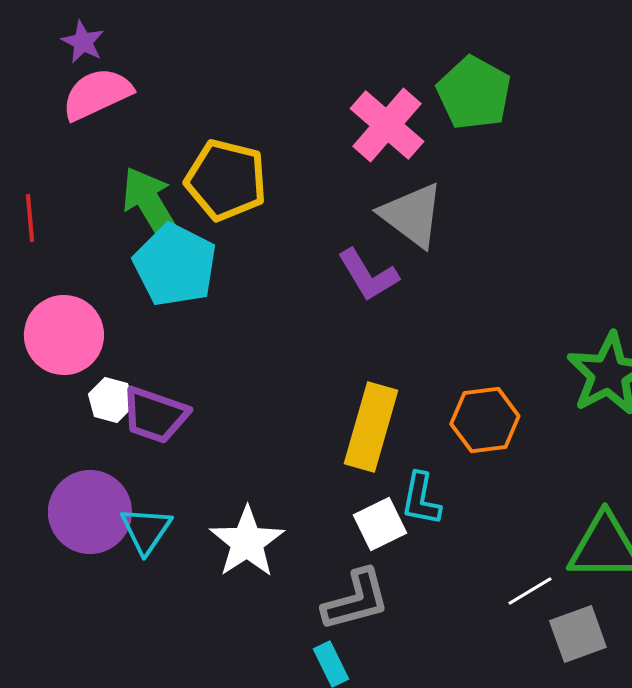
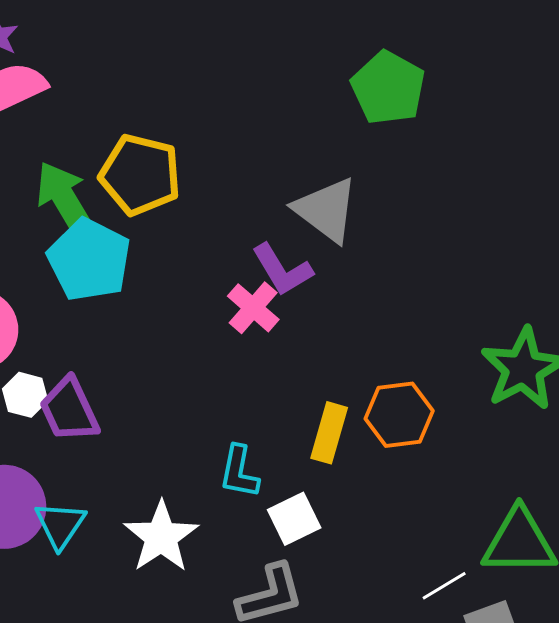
pink cross: (387, 125) -> (253, 308), moved, size x0.7
purple trapezoid: (155, 415) -> (69, 410), turned 46
yellow rectangle: (371, 427) -> (329, 433), moved, size x0.7
cyan L-shape: (421, 499) -> (239, 472), moved

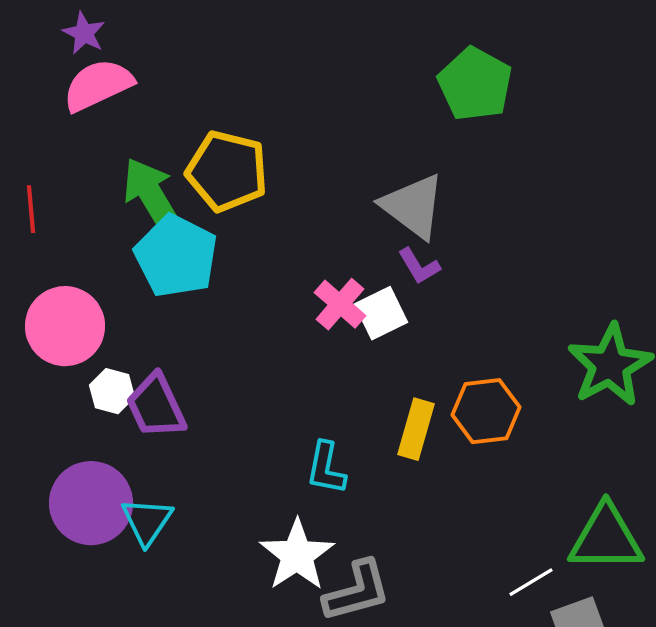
purple L-shape: (282, 270) -> (419, 266), moved, size x0.7
white square: (294, 519) -> (381, 313), moved
white star: (161, 537) -> (297, 555), moved

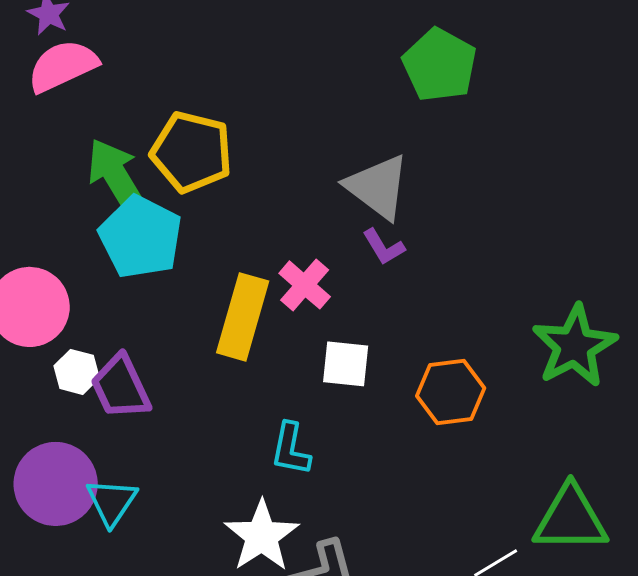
white square: (381, 313) -> (346, 364), moved, turned 32
yellow rectangle: (416, 429) -> (243, 317), moved, size x1.4

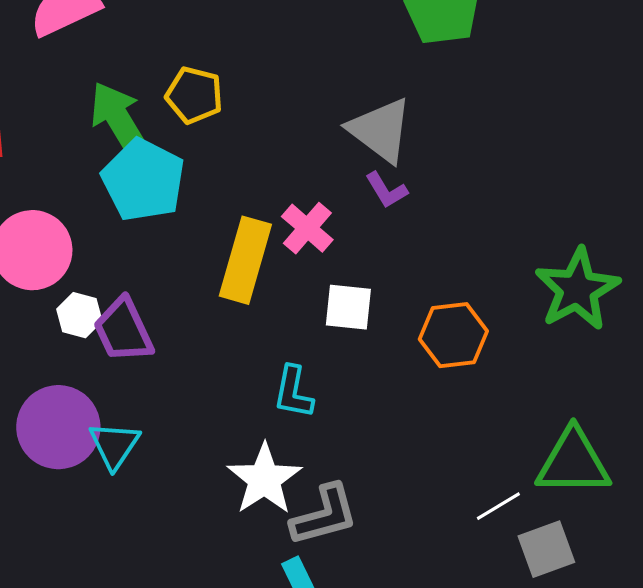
yellow pentagon: (192, 152) -> (194, 95), size x0.7

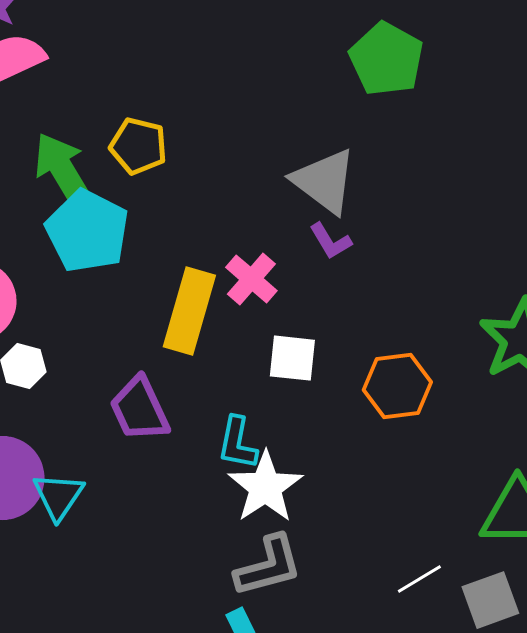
purple trapezoid: (123, 330) -> (139, 409), moved
white star: (264, 479) -> (265, 487), moved
white line: (498, 506) -> (419, 579), moved

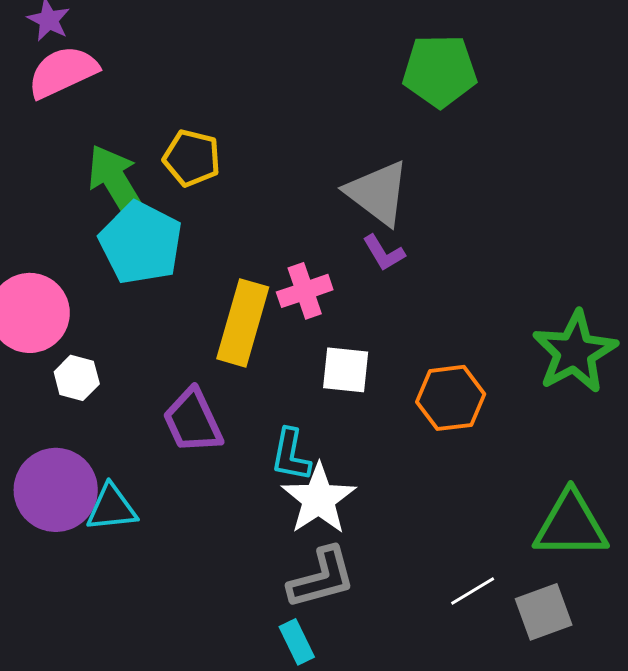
green pentagon: (386, 59) -> (440, 71), turned -30
pink cross: (251, 279) -> (305, 291), turned 30
cyan triangle: (58, 496) -> (112, 508), turned 50

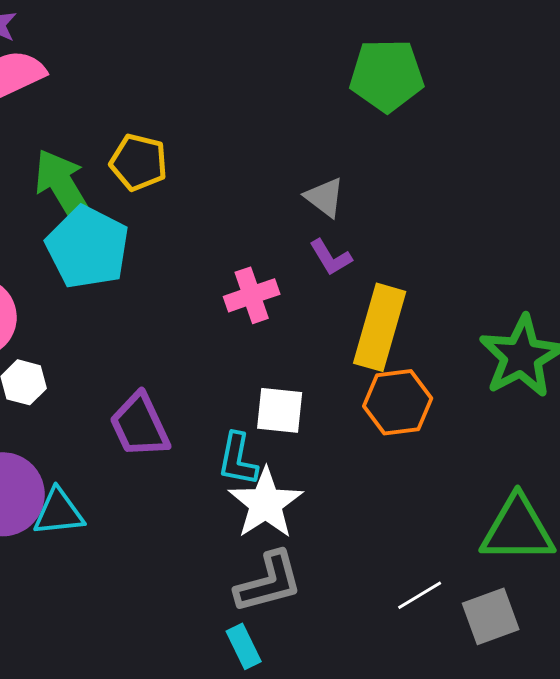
gray triangle: (378, 193) -> (325, 197), size x0.6
yellow rectangle: (243, 323) -> (380, 327), moved
white square: (346, 370) -> (280, 410), moved

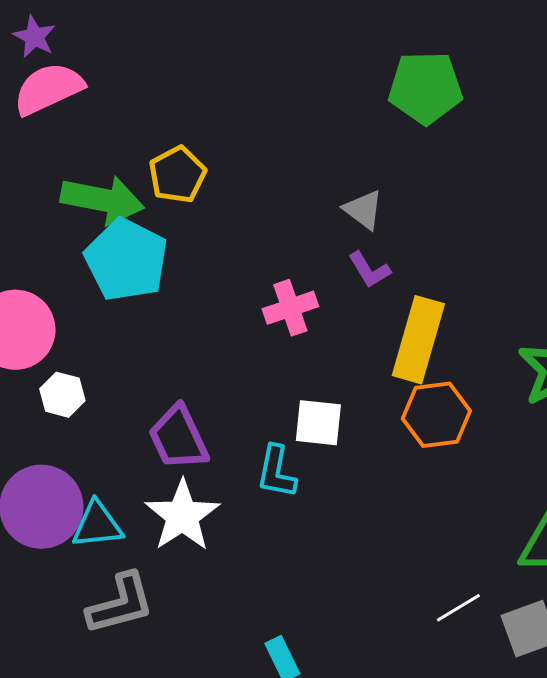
yellow pentagon: (139, 162) -> (177, 175), turned 30
green arrow: (64, 187) -> (102, 200), turned 132
white star: (266, 503) -> (182, 516), moved
gray L-shape: (269, 582) -> (120, 604), moved

